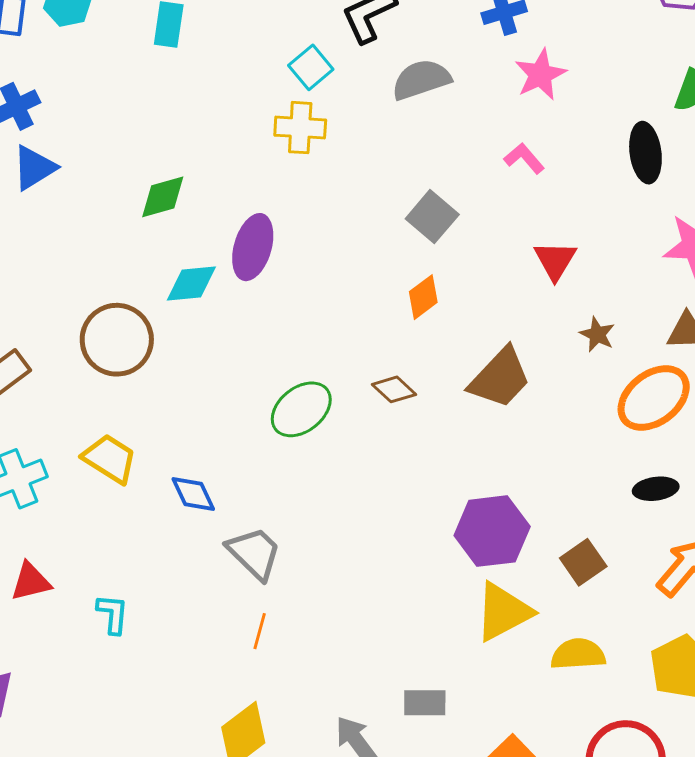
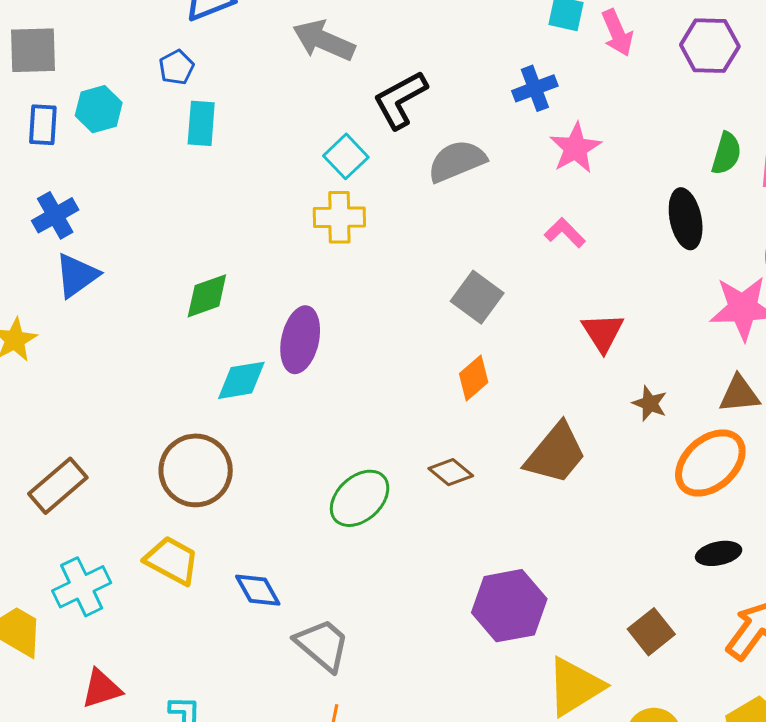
brown circle: (117, 340) -> (196, 470), moved
purple hexagon: (492, 531) -> (509, 606), moved

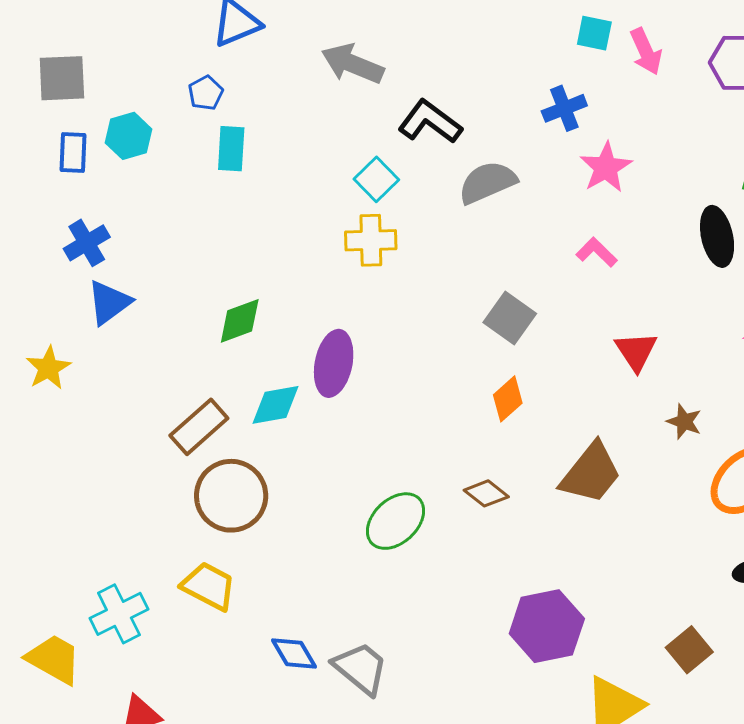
black L-shape: (400, 100) -> (430, 122), turned 66
brown rectangle: (58, 486) -> (199, 427), moved
blue diamond: (258, 590) -> (294, 653), moved

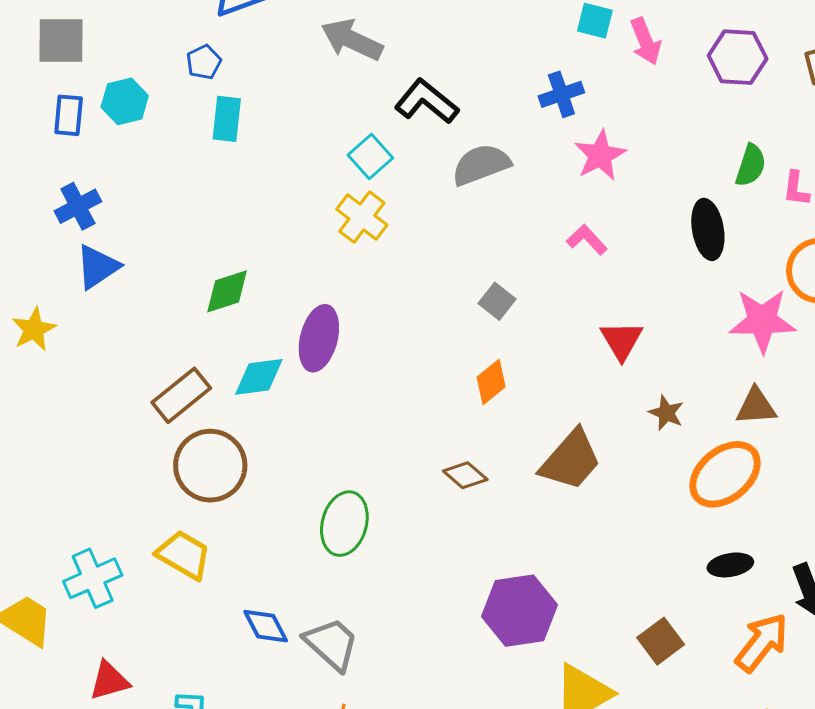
yellow cross: (371, 240) -> (362, 217), turned 36
gray square: (510, 318) -> (497, 301), size x0.7
green ellipse: (395, 521) -> (344, 524), moved, turned -34

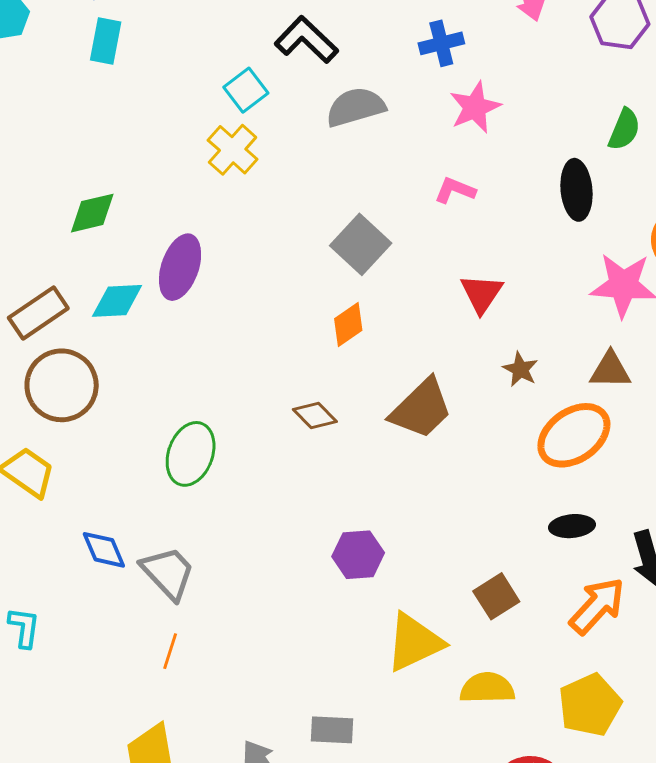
pink L-shape: (587, 240) -> (455, 190), turned -30
gray square: (497, 301) -> (361, 244), size x1.6
purple hexagon: (519, 611) -> (358, 555), size x0.7

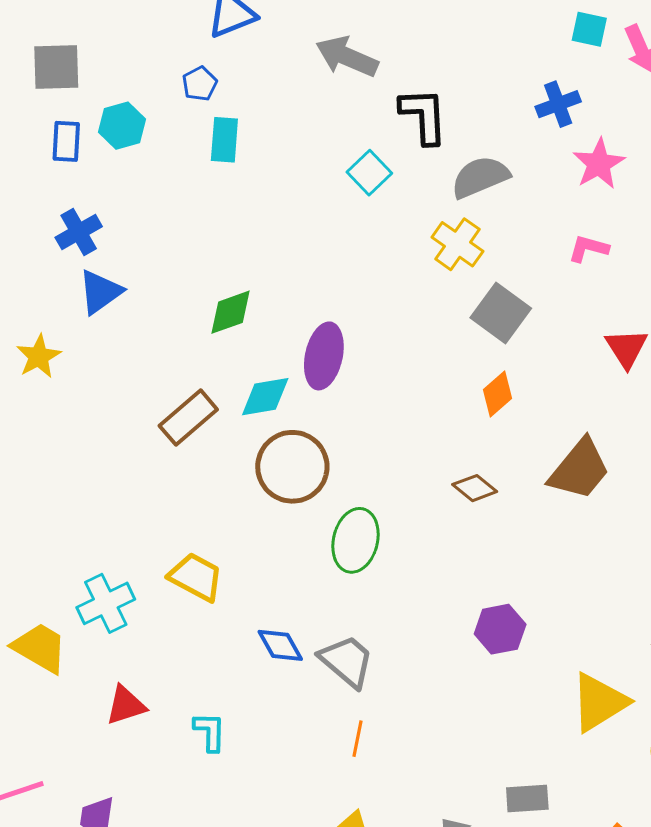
black L-shape: (306, 40) -> (424, 116), turned 50
yellow cross: (233, 150) -> (457, 244), moved
brown circle: (62, 385) -> (292, 467), moved
purple hexagon: (358, 555) -> (500, 629), moved

